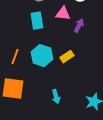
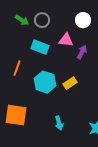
cyan rectangle: (37, 21) -> (40, 47), turned -60
orange line: (15, 57) -> (17, 68), moved

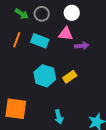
white circle: (83, 20) -> (72, 13), moved
purple arrow: (82, 52) -> (82, 46), turned 56
orange line: (17, 68) -> (17, 40), moved

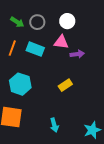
cyan hexagon: (45, 76) -> (20, 84), moved

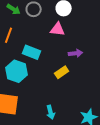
cyan rectangle: (35, 49) -> (32, 52), moved
purple arrow: (77, 54) -> (76, 53), moved

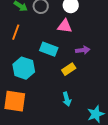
cyan rectangle: (32, 52) -> (49, 49), moved
cyan arrow: (51, 112) -> (67, 99), moved

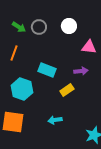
pink triangle: (65, 26) -> (89, 47), moved
cyan arrow: (67, 99) -> (55, 120), moved, turned 96

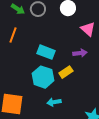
pink triangle: (89, 47) -> (88, 29), turned 35
cyan hexagon: (22, 89) -> (43, 77), moved

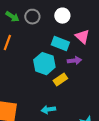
cyan rectangle: (46, 52) -> (60, 44), moved
cyan hexagon: (43, 77) -> (44, 64), moved

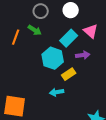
green arrow: (12, 17) -> (35, 30), moved
cyan rectangle: (60, 44) -> (69, 38), turned -66
cyan arrow: (48, 110) -> (57, 92), moved

